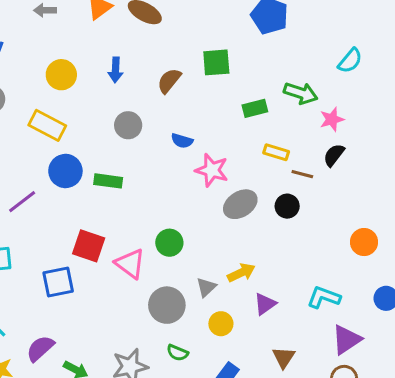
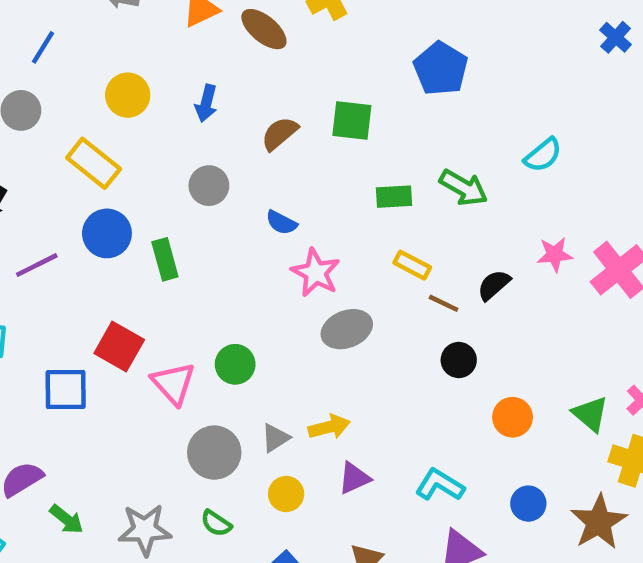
pink star: (332, 119) -> (555, 254), moved
green rectangle: (108, 181) -> (165, 259), turned 56
black circle: (287, 206) -> (459, 360), moved

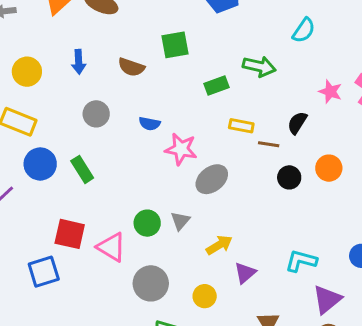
brown semicircle: (280, 134) -> (131, 67), turned -104
pink star: (555, 254) -> (330, 92), turned -30
orange circle: (513, 417) -> (329, 168), moved
gray triangle: (275, 438) -> (180, 221), moved

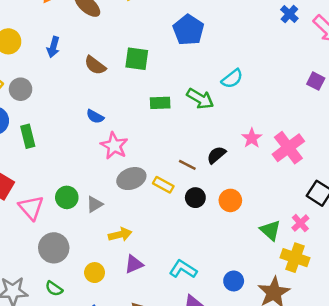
cyan semicircle: (304, 30) -> (232, 79), moved
gray circle: (96, 114) -> (21, 89), moved
yellow rectangle: (241, 126) -> (163, 185), moved

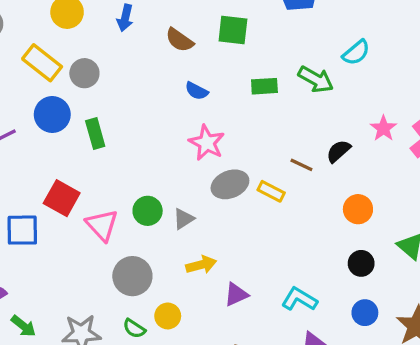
blue semicircle: (95, 116) -> (197, 91), moved
black circle: (195, 198) -> (361, 263), moved
yellow arrow: (120, 235) -> (201, 265), moved
yellow circle: (95, 273) -> (168, 316), moved

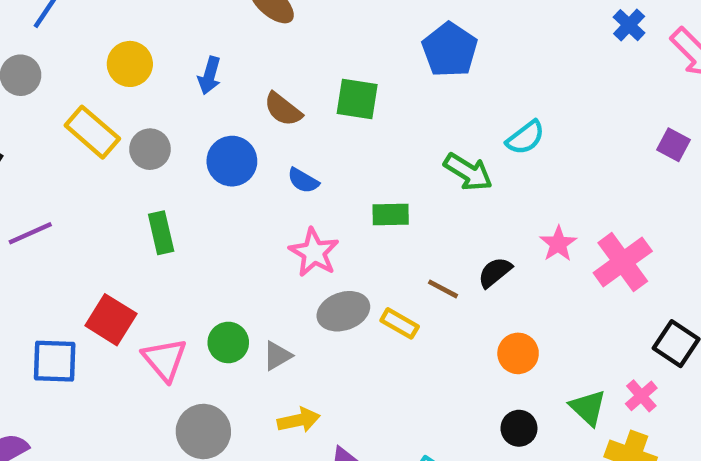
green rectangle: (264, 86) -> (391, 214), moved
blue circle: (52, 114) -> (232, 161), moved

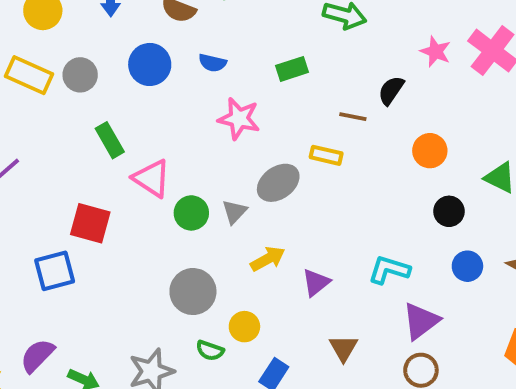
gray ellipse: (343, 311) -> (278, 183), moved
pink triangle: (165, 359) -> (152, 178), moved

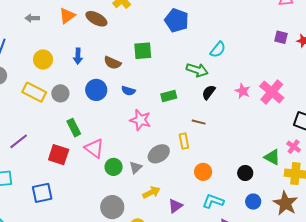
black semicircle: (391, 90) -> (209, 92), moved
orange circle: (430, 151) -> (203, 172), moved
yellow rectangle: (326, 155) -> (184, 141), turned 63
red square: (90, 223) -> (59, 155), moved

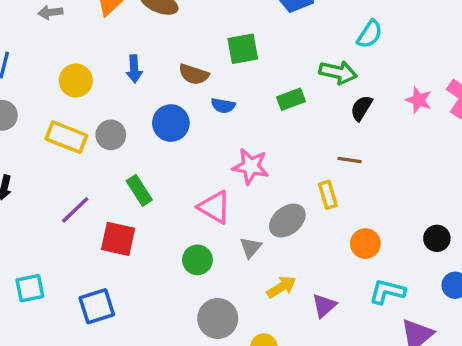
blue semicircle: (128, 91) -> (223, 106), moved
green rectangle: (169, 96) -> (291, 99), moved
purple line: (19, 141) -> (75, 210), moved
pink triangle: (94, 148) -> (214, 207), moved
green circle: (114, 167) -> (197, 260), moved

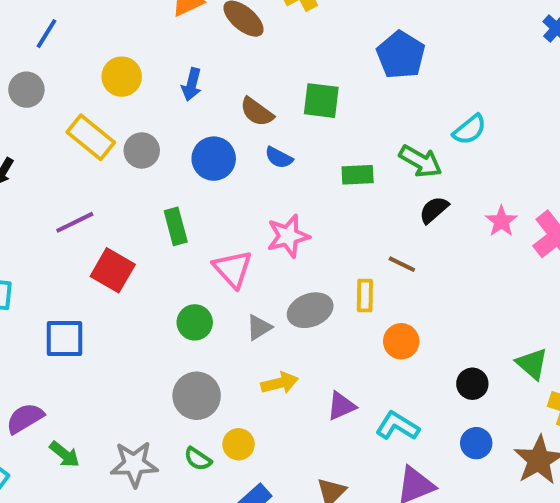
pink star: (251, 166) -> (288, 236), turned 30
green rectangle: (139, 190) -> (176, 226), moved
orange circle: (365, 244) -> (401, 341), moved
purple triangle: (324, 306) -> (341, 406), moved

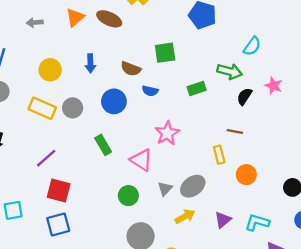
pink star: (501, 221) -> (274, 86), moved
red square: (113, 270) -> (59, 190), moved
gray ellipse: (310, 310) -> (193, 186), moved

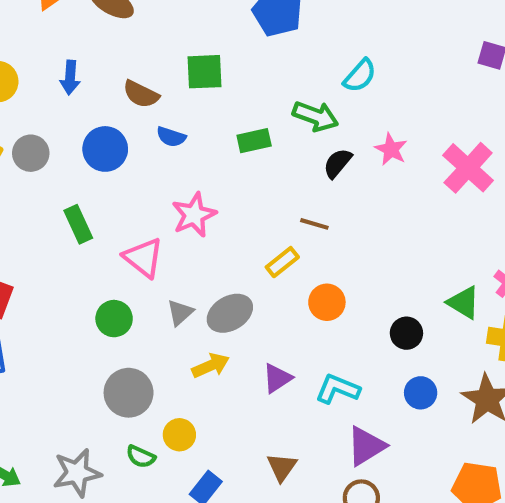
yellow rectangle: (219, 155) -> (282, 262), turned 60

